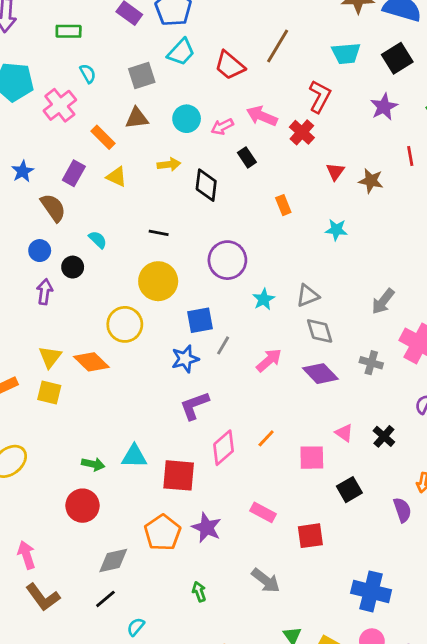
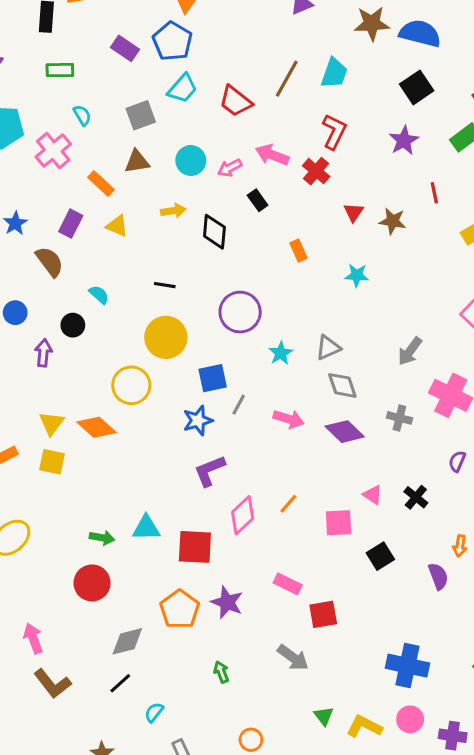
cyan trapezoid: (346, 53) -> (334, 73), moved, turned -64
blue circle: (40, 251) -> (15, 313), moved
pink arrow: (269, 360) -> (289, 419), turned 60
red square: (310, 536) -> (323, 614), moved

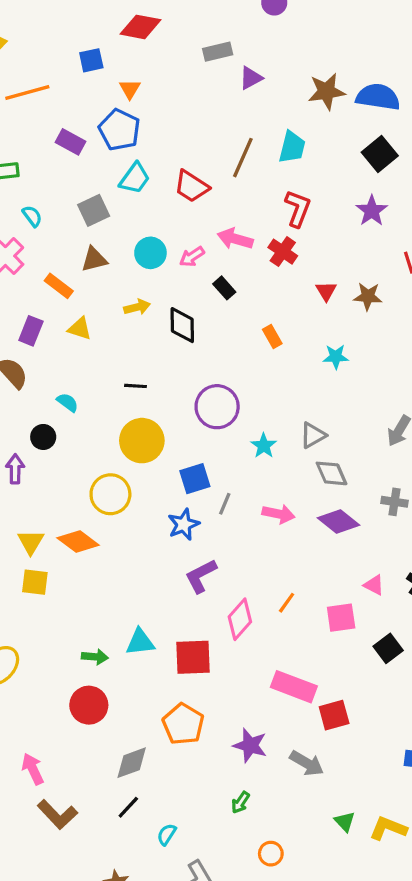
pink rectangle: (288, 584) -> (294, 687), size x1.5
purple star: (227, 602) -> (250, 745), moved
green arrow: (221, 672) -> (240, 802), moved, turned -120

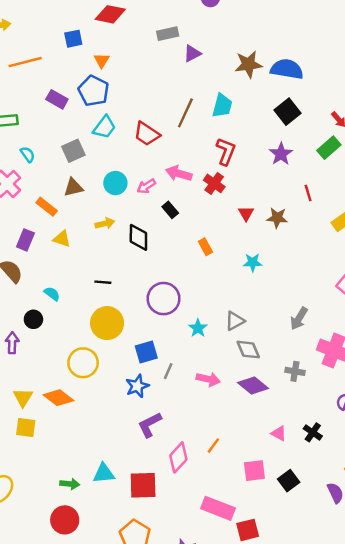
pink square: (341, 618) -> (254, 471), moved

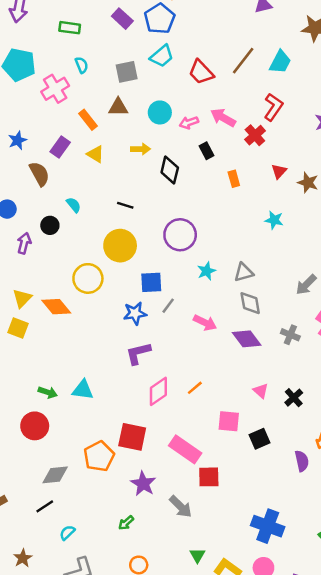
orange rectangle: (205, 247) -> (234, 179), moved
red square: (143, 485) -> (132, 437), moved

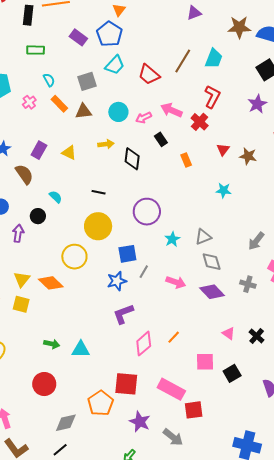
pink cross: (55, 89) -> (29, 102), size x0.6
orange rectangle: (88, 120) -> (59, 104), moved
green arrow: (48, 392) -> (52, 344), moved

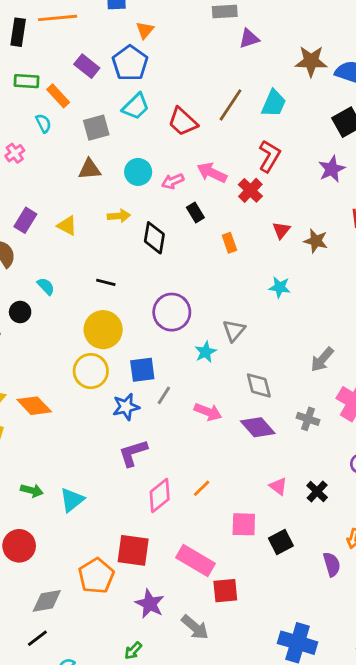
orange rectangle: (59, 104) -> (58, 96), moved
gray triangle: (203, 237) -> (234, 331), moved, turned -30
yellow circle: (74, 257) -> (91, 371), moved
cyan triangle: (81, 349) -> (72, 500), turned -42

